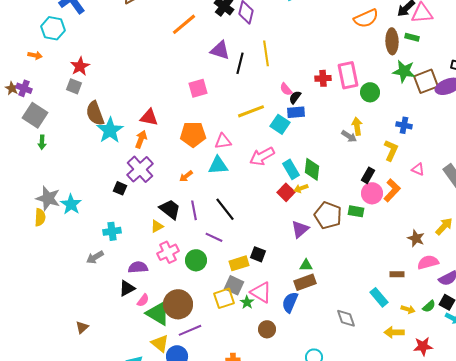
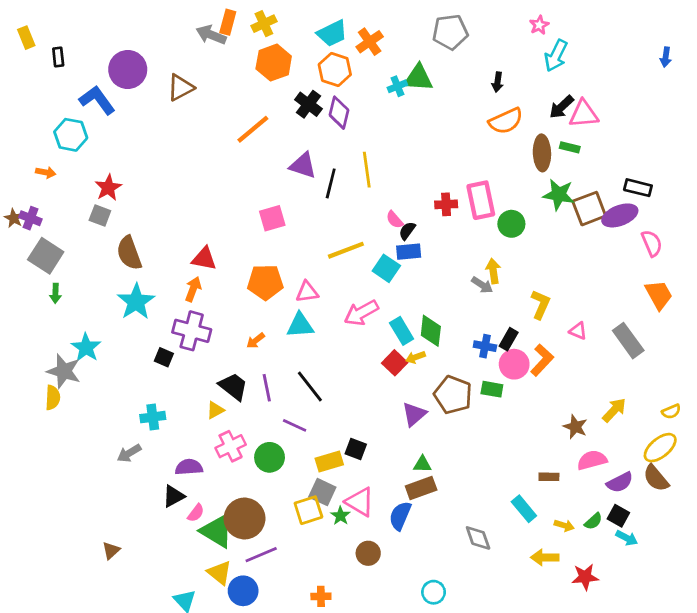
blue cross: (404, 125) -> (485, 346), moved
cyan star: (110, 130) -> (136, 302), moved
purple cross: (140, 169) -> (192, 331), turned -32
cyan star: (71, 204) -> (86, 348), moved

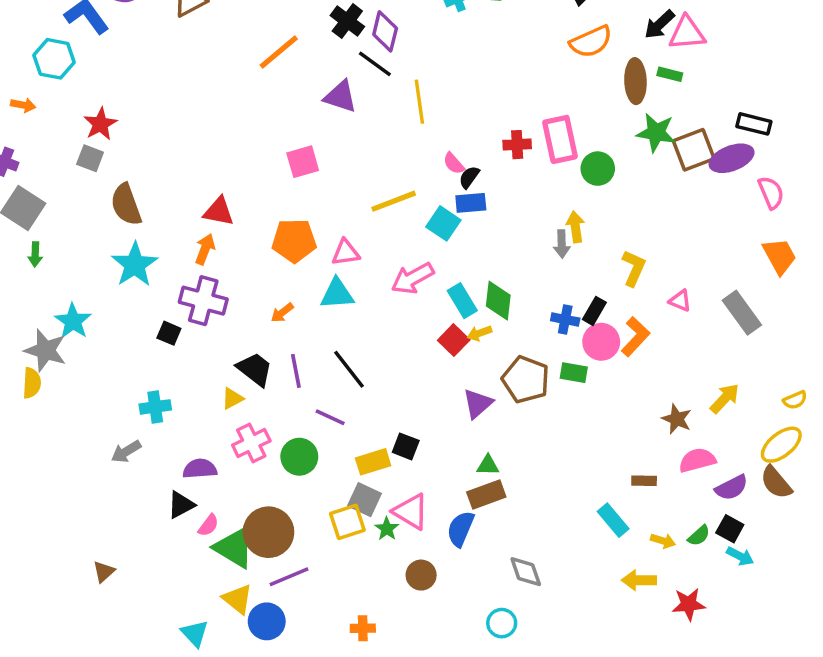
black line: (331, 183) -> (375, 64), moved, turned -68
gray arrow: (482, 285) -> (562, 244), turned 55
gray diamond: (478, 538) -> (526, 572), moved

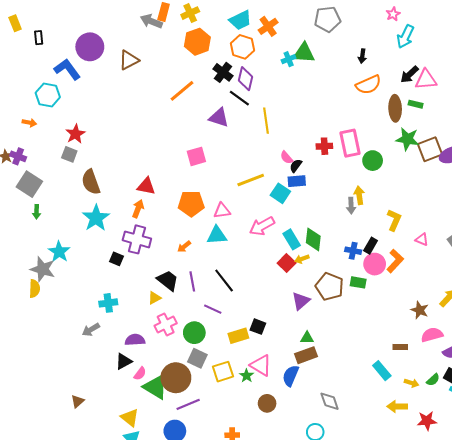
gray square: (364, 500) -> (197, 358), moved
yellow triangle: (238, 599) -> (130, 418), moved

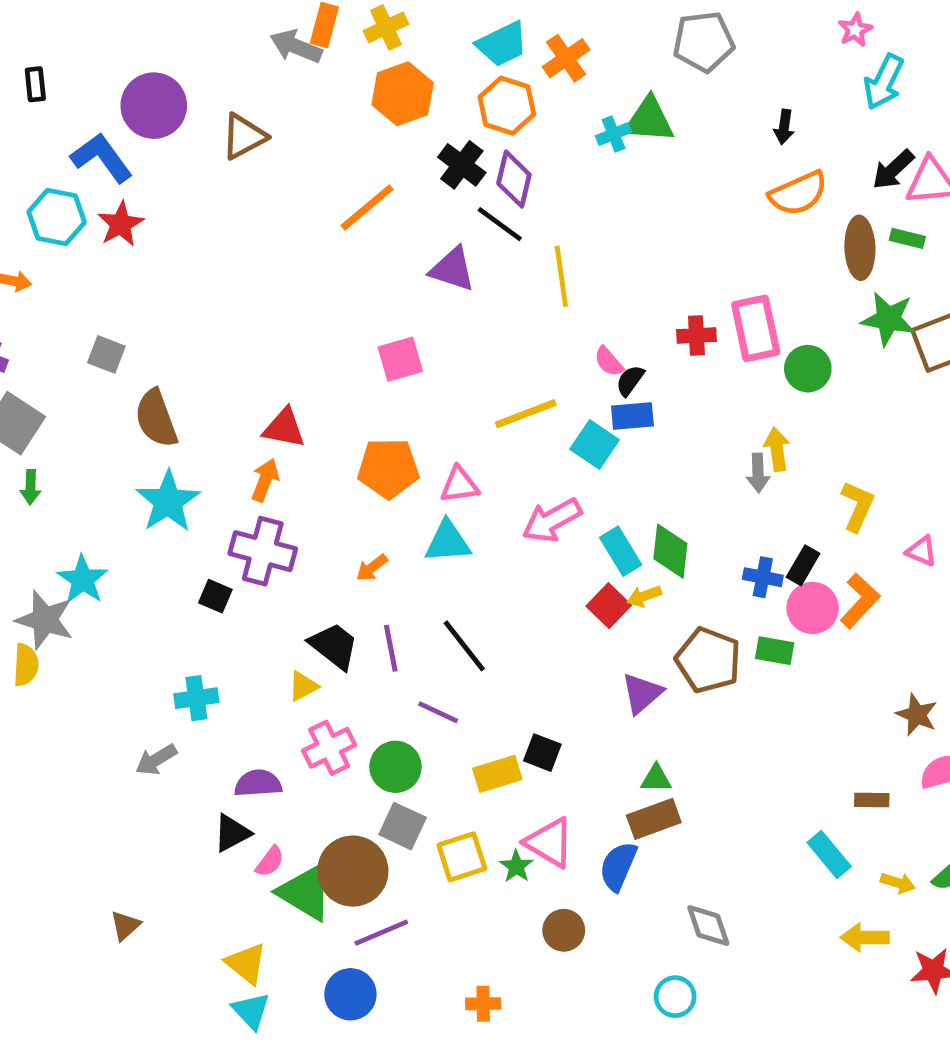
red star: (75, 134) -> (121, 224), moved

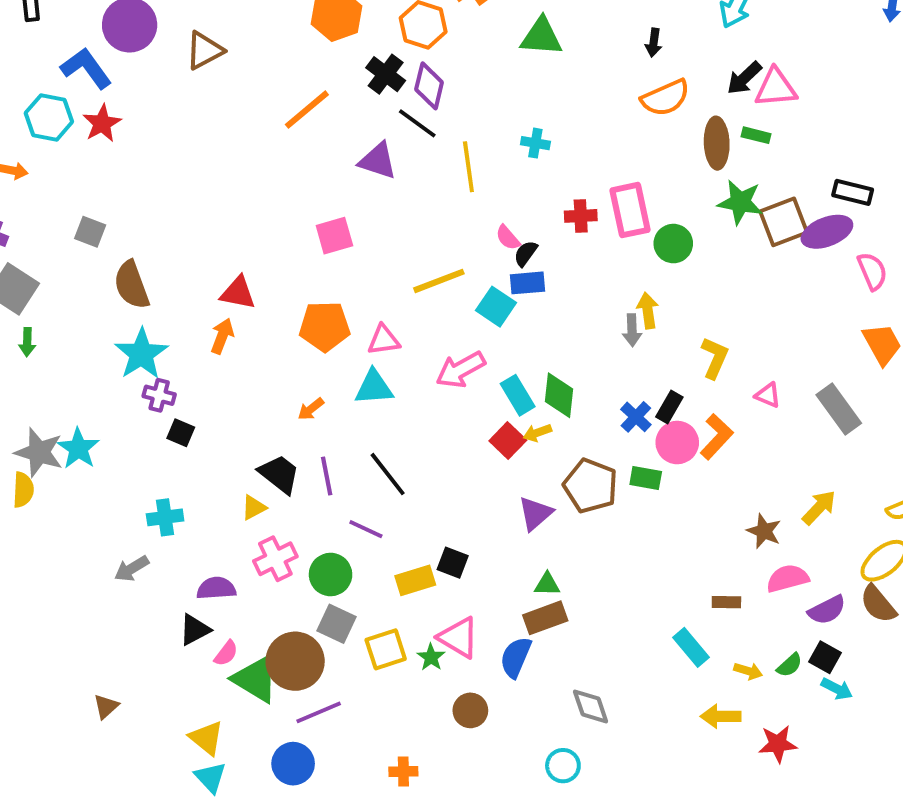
cyan cross: (613, 134) -> (535, 143), moved, turned 32
purple cross: (263, 551) -> (159, 395), moved, size x0.6
blue cross: (763, 577) -> (636, 417), turned 32
cyan star: (83, 580) -> (78, 448), moved

